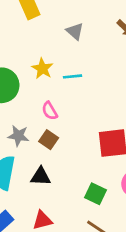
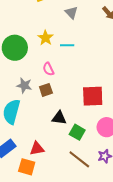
brown square: (49, 140) -> (46, 90), turned 32
black triangle: (41, 177) -> (59, 118), moved

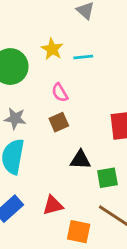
gray star: (24, 85) -> (15, 119), moved
green square: (77, 132) -> (107, 178), turned -35
orange square: (27, 167) -> (79, 232), moved

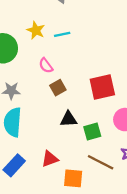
brown square: (59, 122) -> (58, 88), moved

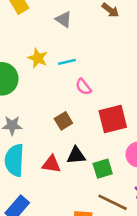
pink semicircle: (46, 66) -> (83, 87), moved
red triangle: (50, 159) -> (51, 164), moved, turned 30

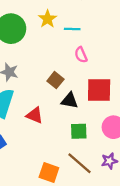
brown square: (63, 121) -> (55, 80), turned -35
black triangle: (76, 155) -> (69, 101), moved

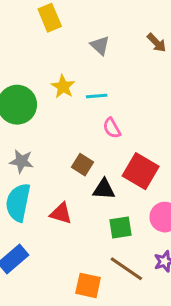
red square: (99, 90) -> (141, 171), turned 36

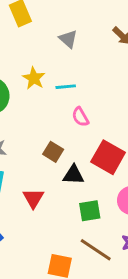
red triangle: (61, 213) -> (33, 198), turned 45

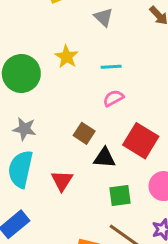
cyan line: (66, 87) -> (111, 67), moved
pink semicircle: (80, 117) -> (113, 98), turned 90

